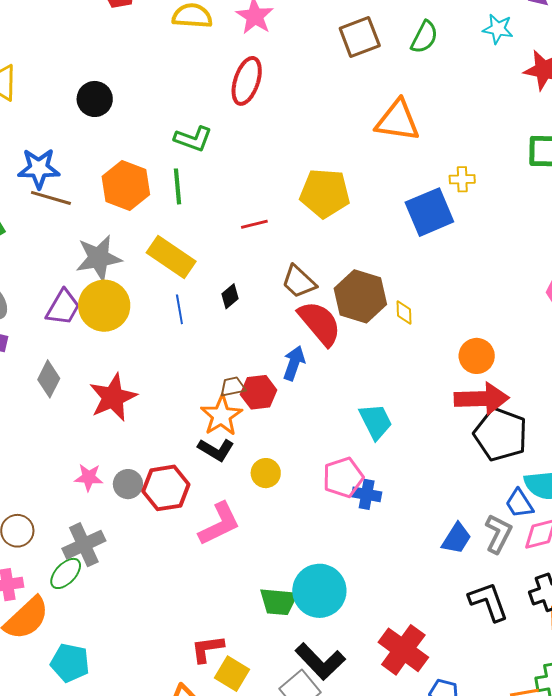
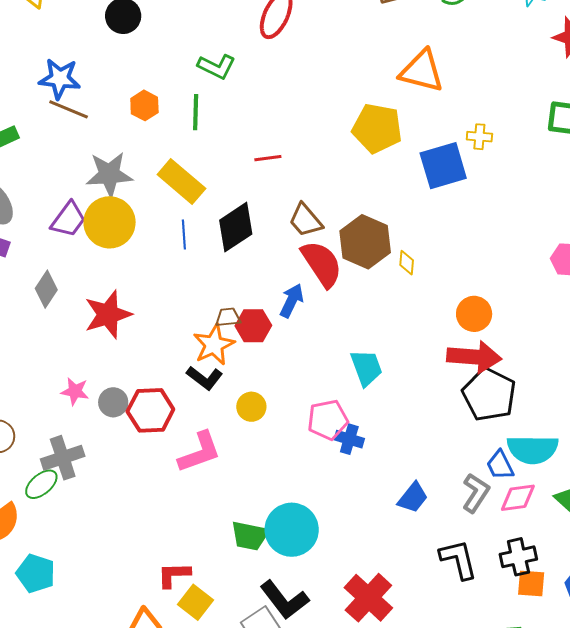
orange hexagon: (126, 186) -> (144, 105), size x0.6
yellow pentagon: (325, 193) -> (377, 128), moved
black diamond: (230, 296) -> (236, 227), size x2.0
blue trapezoid: (457, 538) -> (413, 498), moved

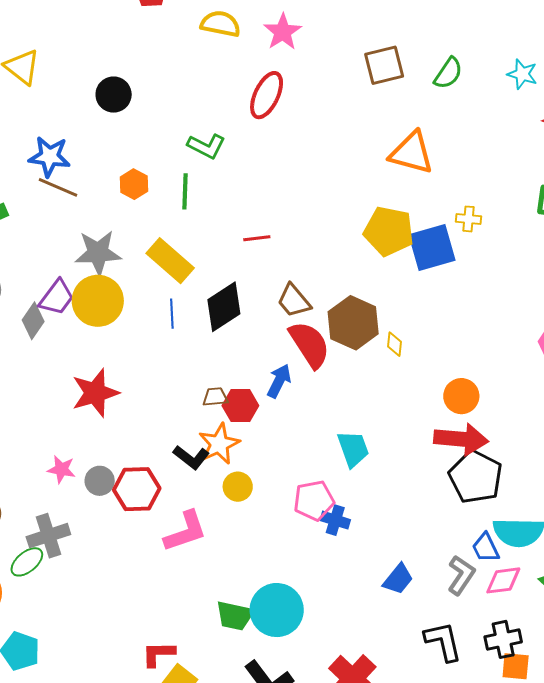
yellow pentagon: (377, 128) -> (389, 231), moved
gray diamond: (46, 289) -> (33, 321), moved
orange star: (214, 345) -> (219, 444), moved

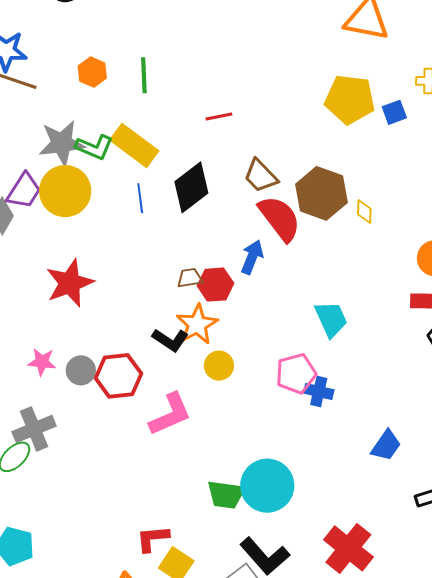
green L-shape: (206, 146) -> (94, 147), moved
blue square: (432, 248) -> (394, 112), size x0.5

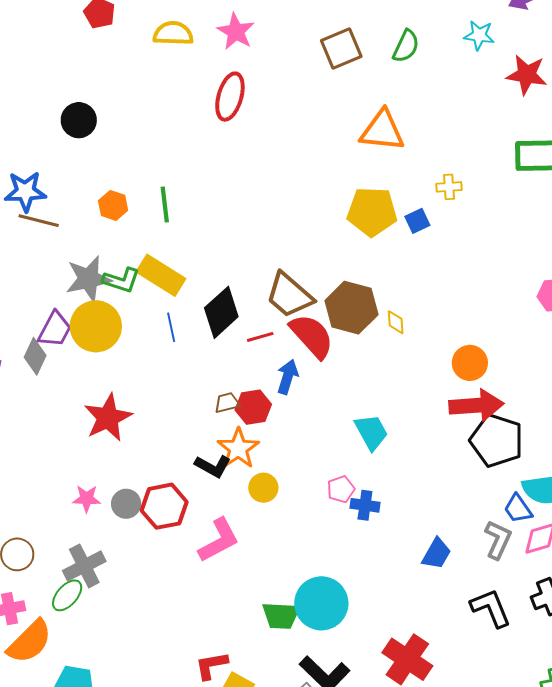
red line: (219, 117) -> (260, 337), moved
brown trapezoid: (261, 176) -> (289, 295), size x1.4
pink pentagon: (296, 374) -> (341, 489), size x0.7

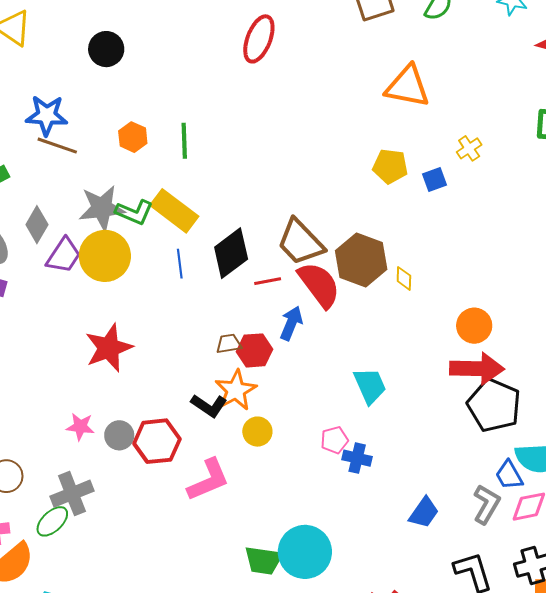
yellow cross: (449, 187) -> (469, 148), turned -35
yellow pentagon: (372, 212) -> (390, 166), size x0.7
gray diamond: (35, 356) -> (37, 225), moved

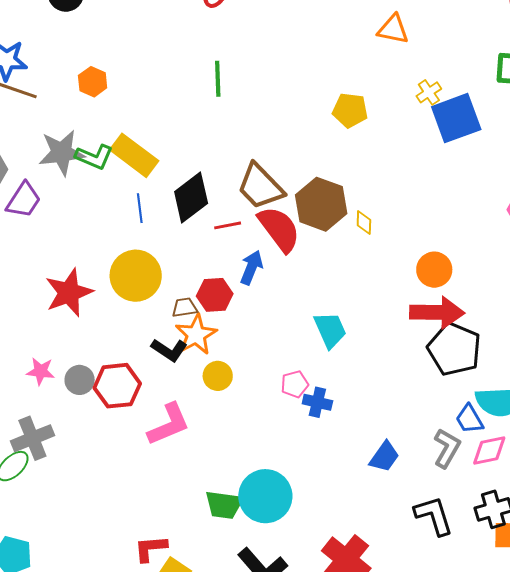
orange triangle: (407, 86) -> (393, 29), moved, size x0.7
green line: (184, 141) -> (218, 79), moved
blue square: (435, 179) -> (456, 118), moved, size x2.0
yellow circle: (105, 256) -> (136, 276), moved
brown trapezoid: (229, 344) -> (185, 308), moved

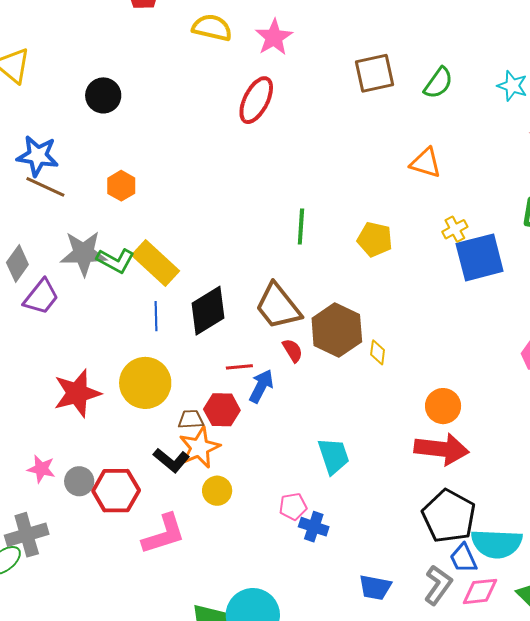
green line: (218, 79) -> (301, 227), moved
red line: (228, 225) -> (239, 367), moved
red semicircle: (279, 229) -> (293, 350), size x0.5
black pentagon: (454, 349) -> (449, 516), moved
blue trapezoid: (384, 457) -> (375, 587), turned 60

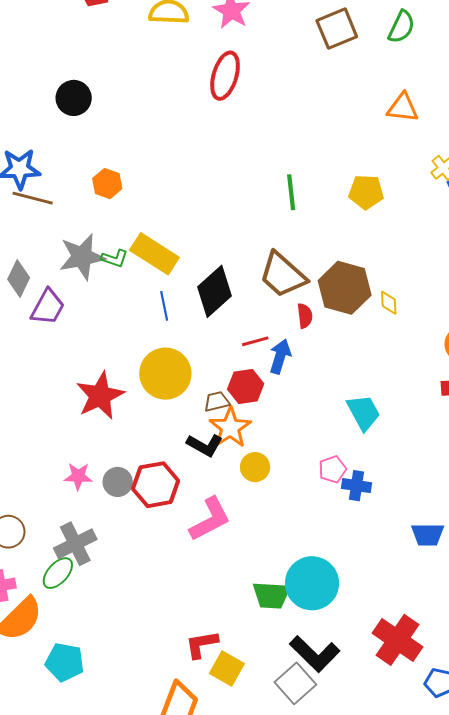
green L-shape: (116, 261) -> (115, 258), size x0.7
red semicircle: (293, 350) -> (305, 316), turned 35

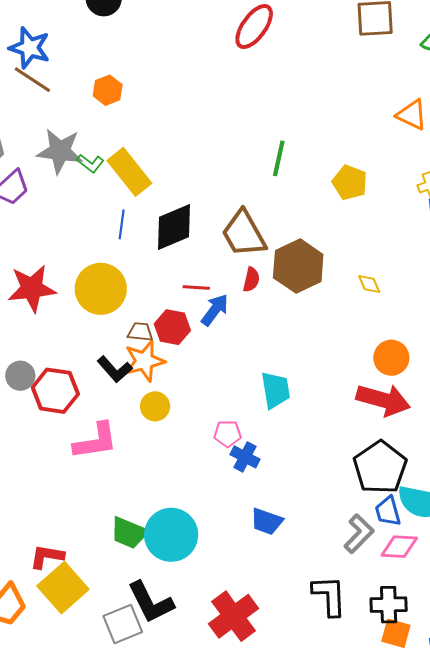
yellow diamond: (389, 303) -> (369, 284), moved, turned -40
blue trapezoid: (428, 535) -> (267, 521), moved
yellow square: (227, 668) -> (63, 588), size x1.4

